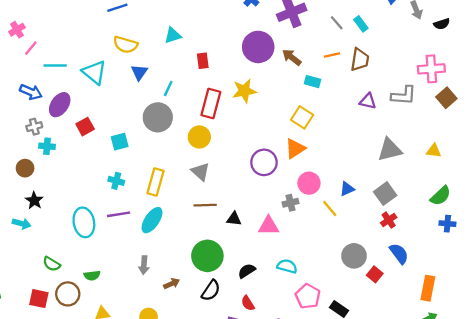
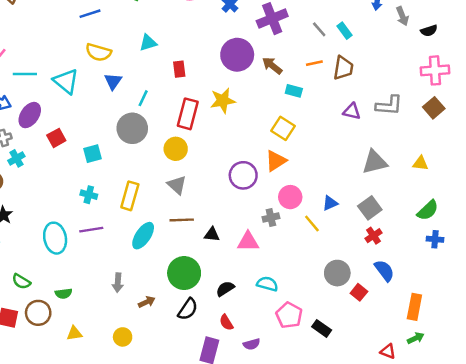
pink cross: (431, 69) -> (435, 70), moved
cyan cross: (47, 146) -> (16, 158), turned -35
cyan ellipse: (152, 220) -> (143, 236), moved

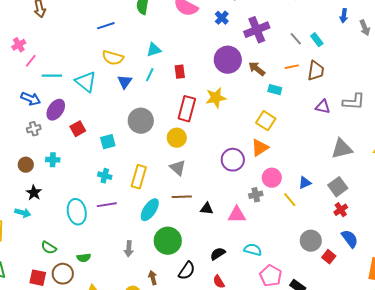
cyan line: (143, 98) -> (150, 75), moved
cyan cross: (16, 158) -> (53, 160), moved, turned 32
green circle: (184, 273) -> (168, 241), moved
brown arrow: (147, 302) -> (153, 278), moved, turned -80

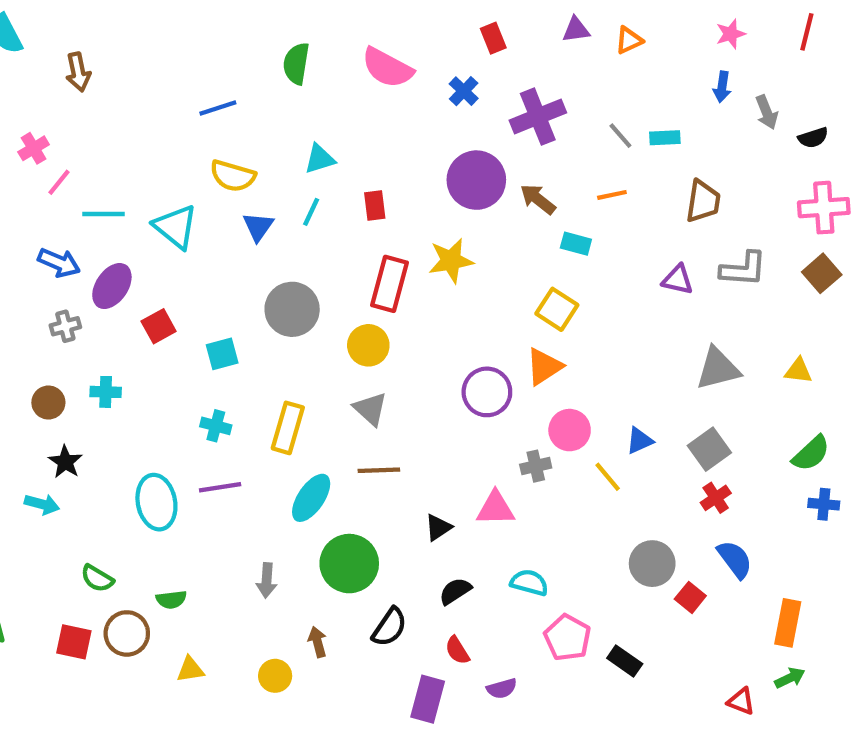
cyan rectangle: (317, 40) -> (665, 138), turned -56
brown trapezoid: (316, 71) -> (703, 201), moved
black triangle: (207, 209) -> (438, 528), moved, turned -40

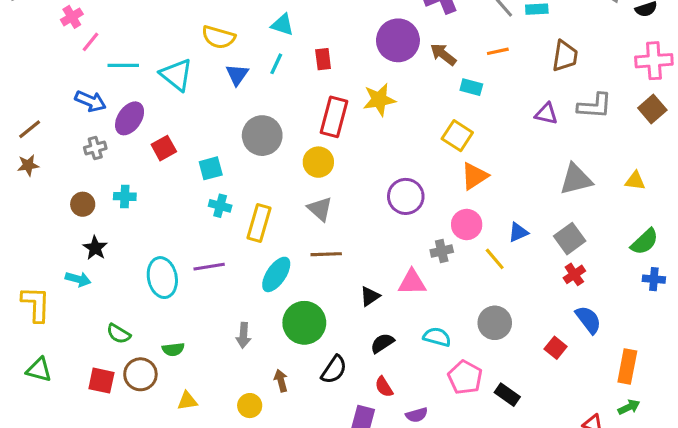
cyan triangle: (320, 159) -> (282, 25), turned 35
orange triangle: (544, 367) -> (474, 176), moved
cyan cross: (216, 426) -> (220, 206), moved
gray circle: (652, 564) -> (495, 323), moved

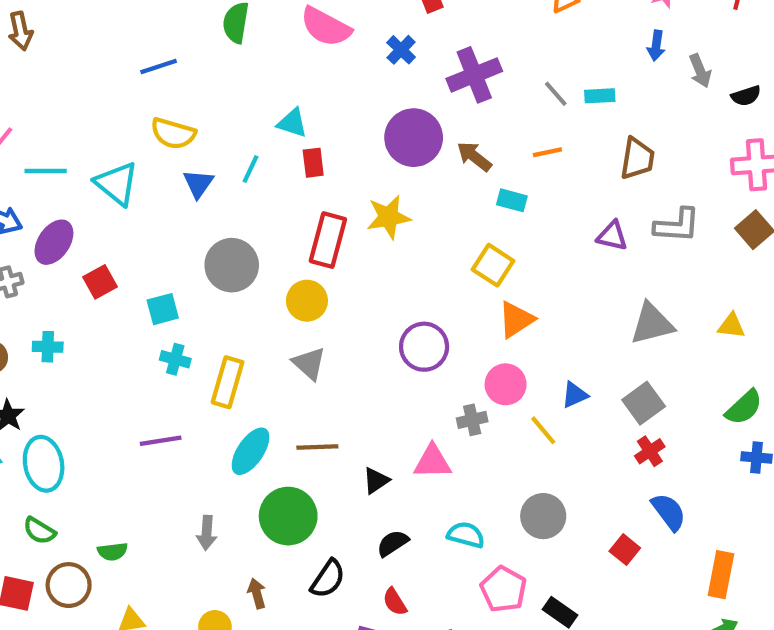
cyan triangle: (282, 25) -> (292, 123), moved
brown line: (326, 254) -> (317, 447), moved
cyan ellipse: (162, 278) -> (44, 464), moved

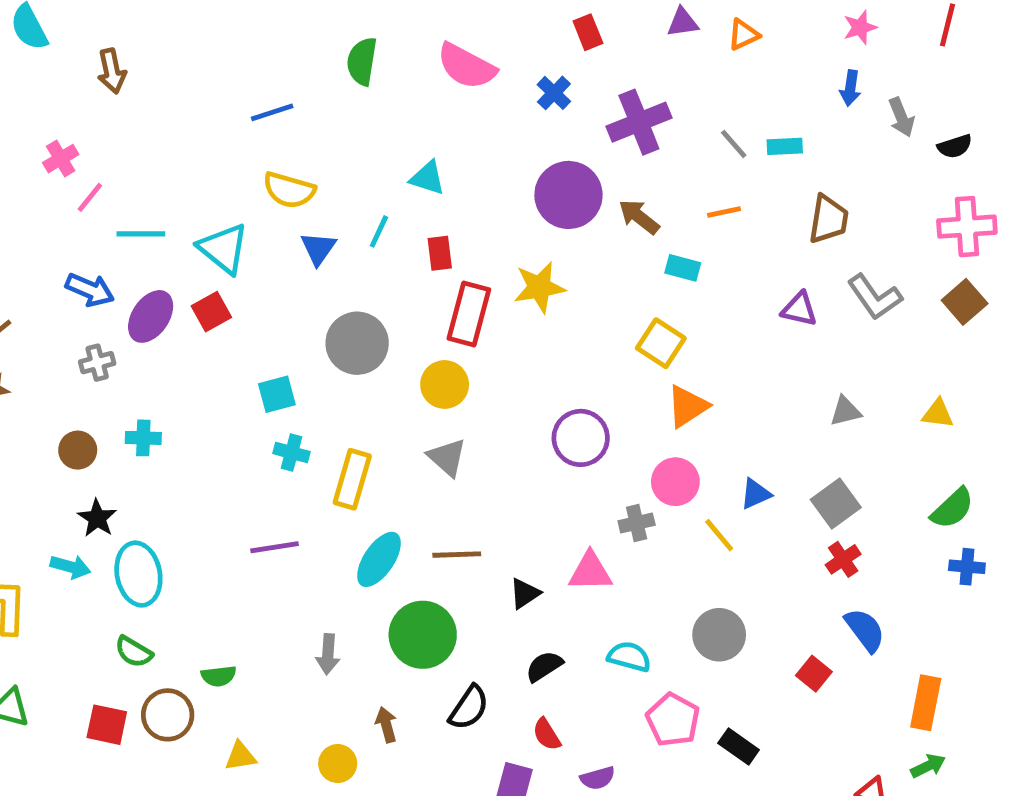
red rectangle: (313, 163) -> (440, 253), moved
gray L-shape: (677, 225) -> (875, 297), turned 51
red square: (100, 282) -> (211, 312), moved
gray triangle: (652, 324) -> (845, 411), size x0.6

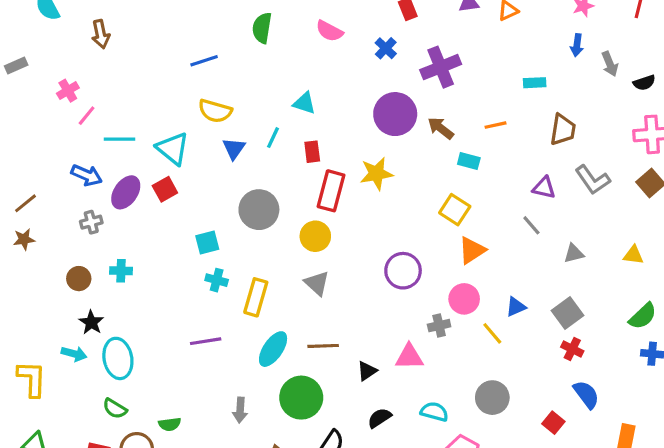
pink semicircle: (466, 66) -> (329, 31), size x0.7
gray line: (734, 144) -> (531, 225), moved
red cross: (843, 559) -> (572, 349), turned -30

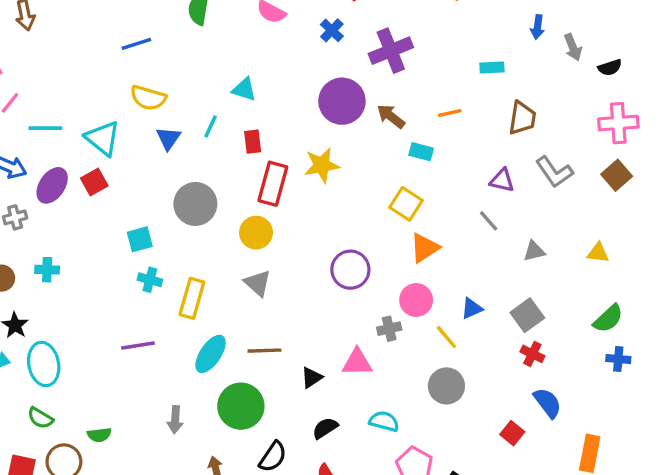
gray circle: (492, 398) -> (446, 386), moved

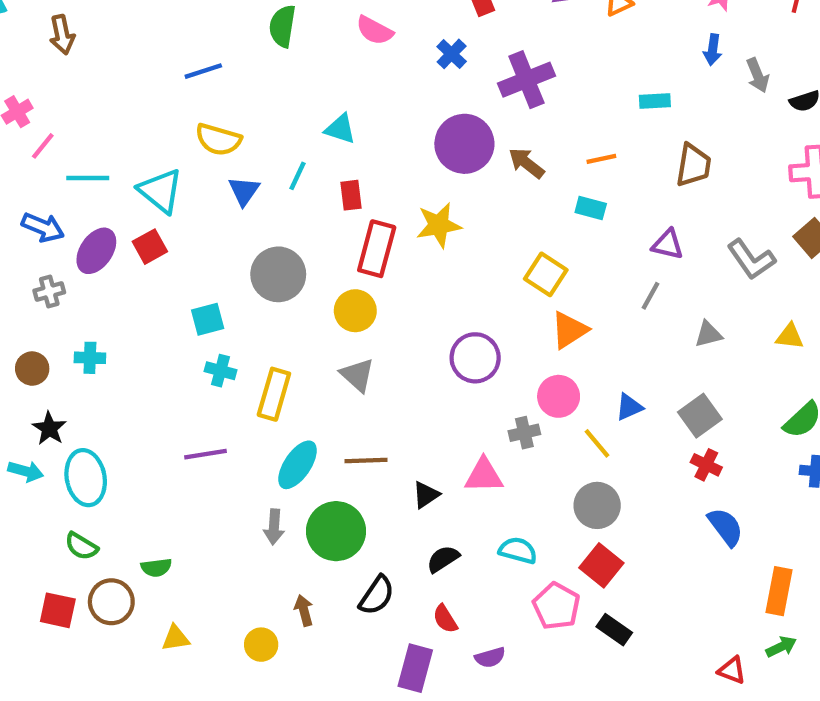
cyan rectangle: (421, 152) -> (591, 208), moved
gray L-shape: (554, 172) -> (751, 259), moved
gray line: (489, 221) -> (651, 296), turned 70
gray arrow: (175, 420) -> (274, 527), moved
red square: (512, 433) -> (601, 565), moved, size x1.4

